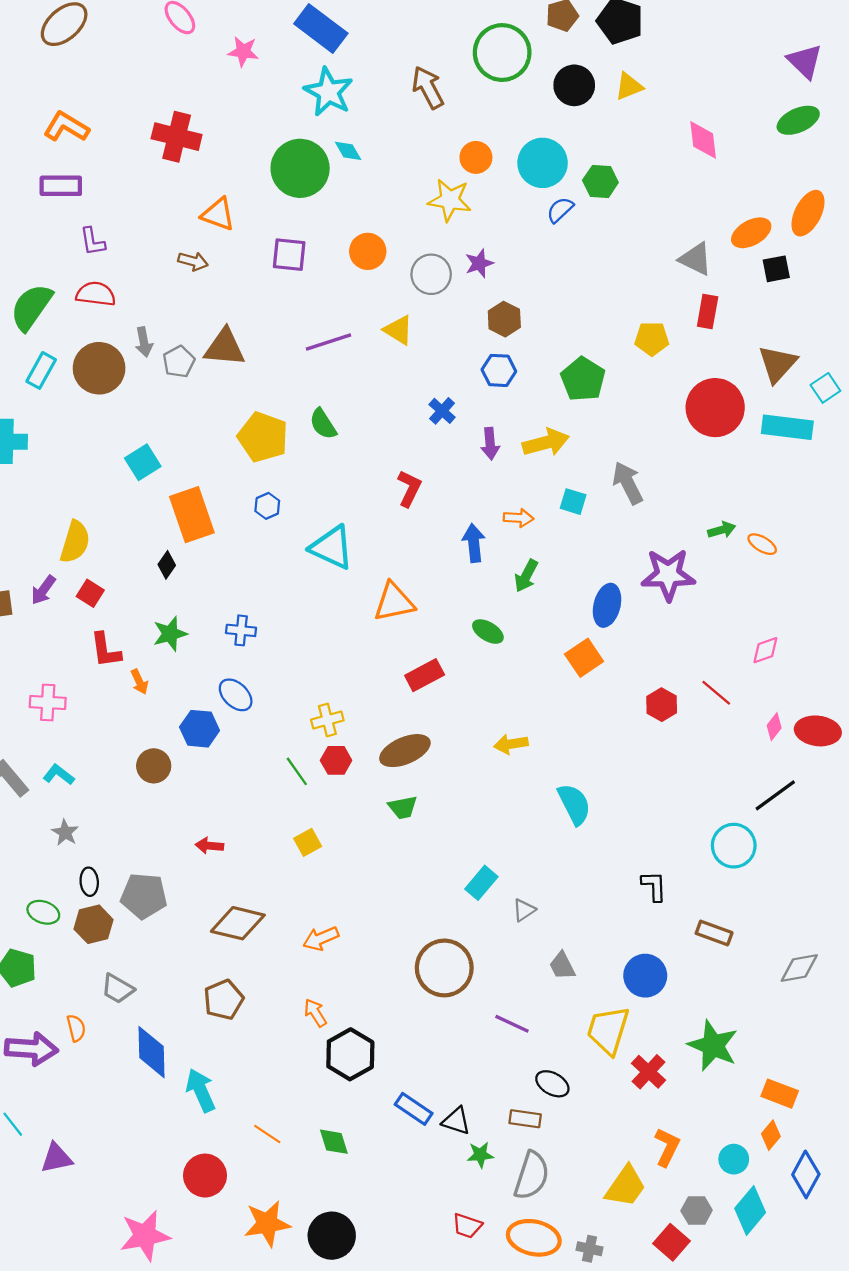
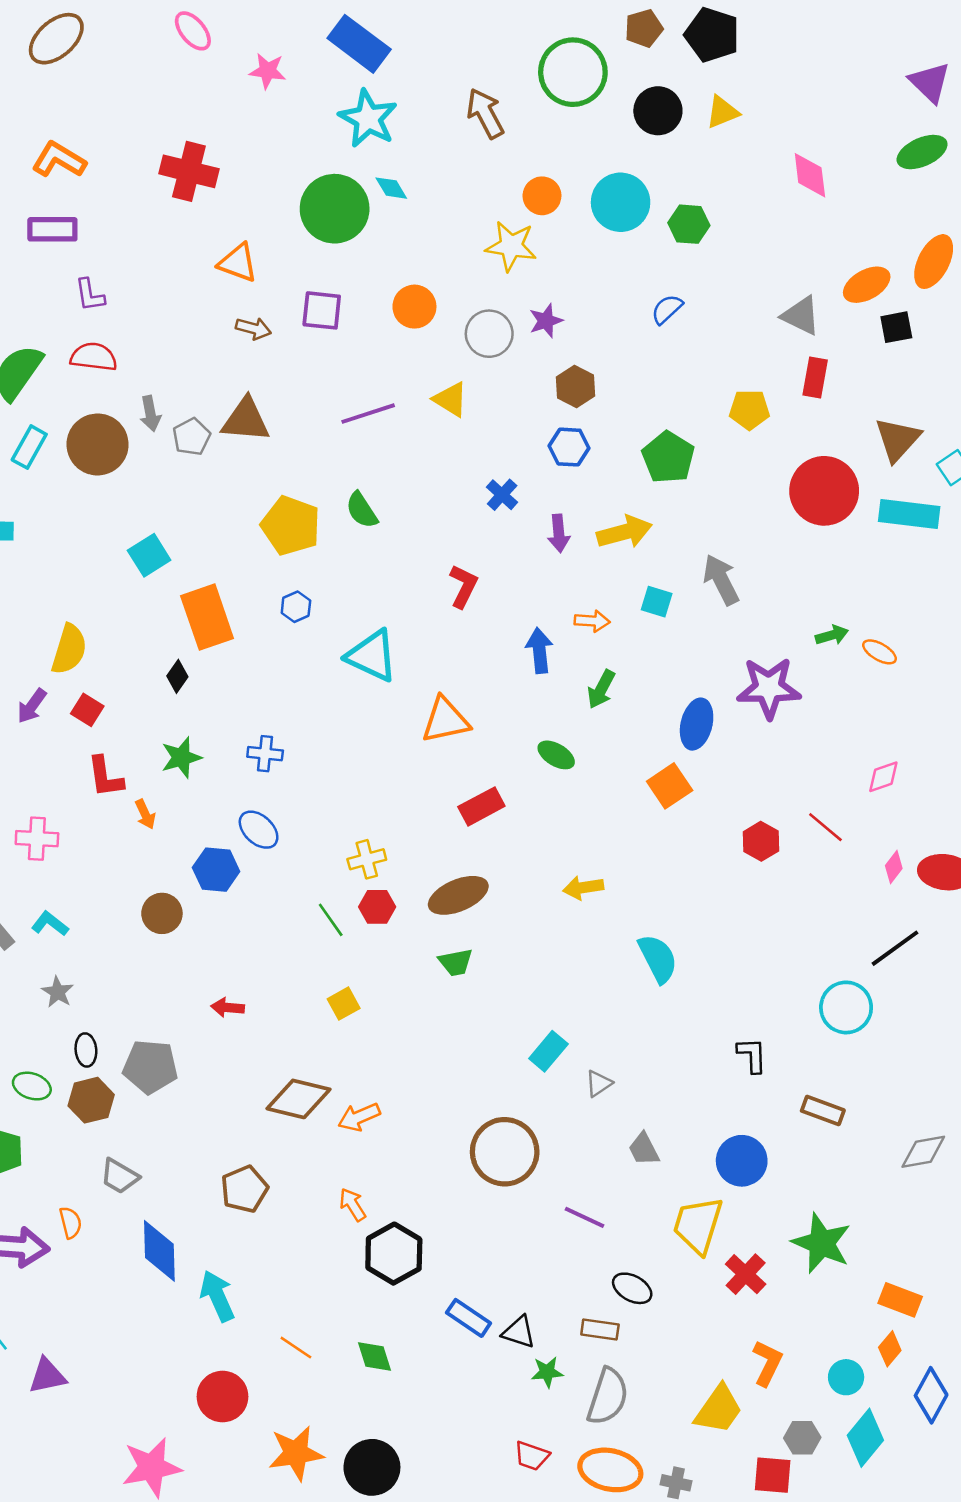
blue semicircle: (560, 210) -> (667, 309), moved
brown arrow: (193, 261) -> (253, 329), moved
brown diamond: (238, 923) -> (299, 1099), moved
red square: (671, 1242) -> (773, 1475), turned -36

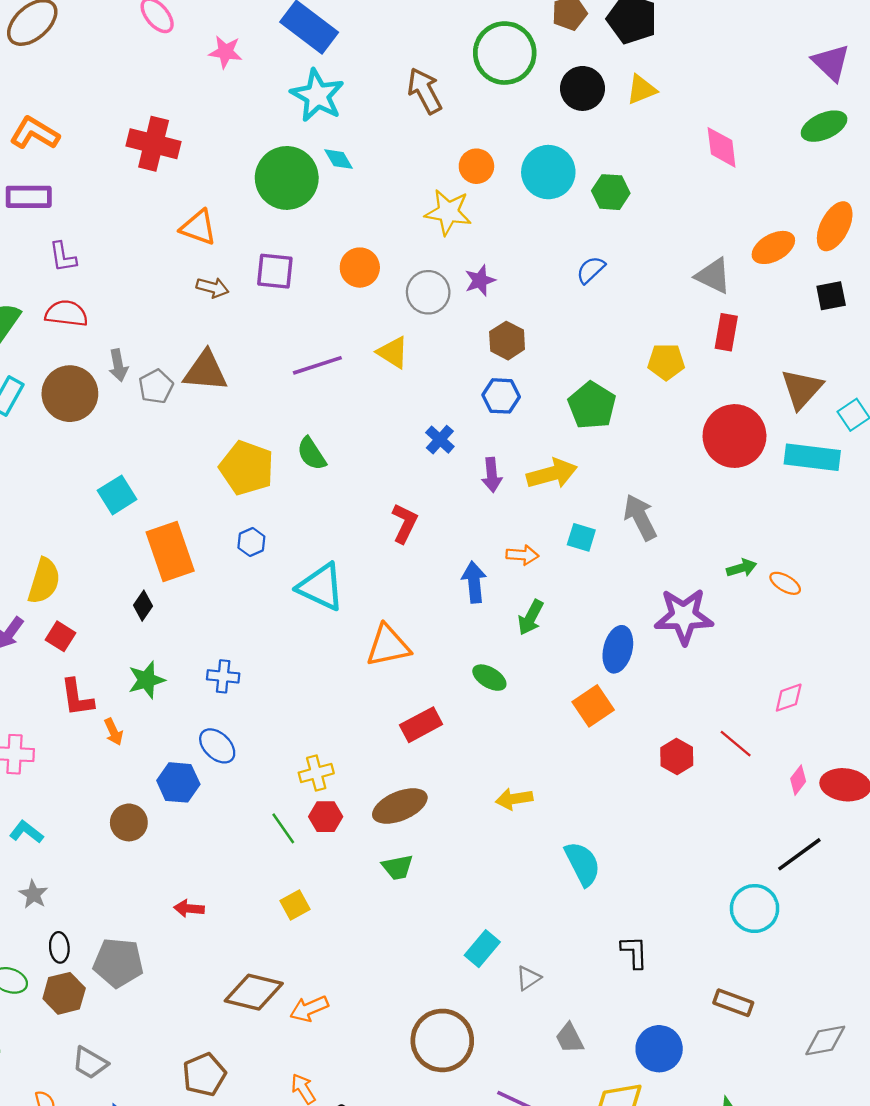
black square: (896, 327) -> (831, 296), moved
black L-shape: (752, 1055) -> (634, 952), moved

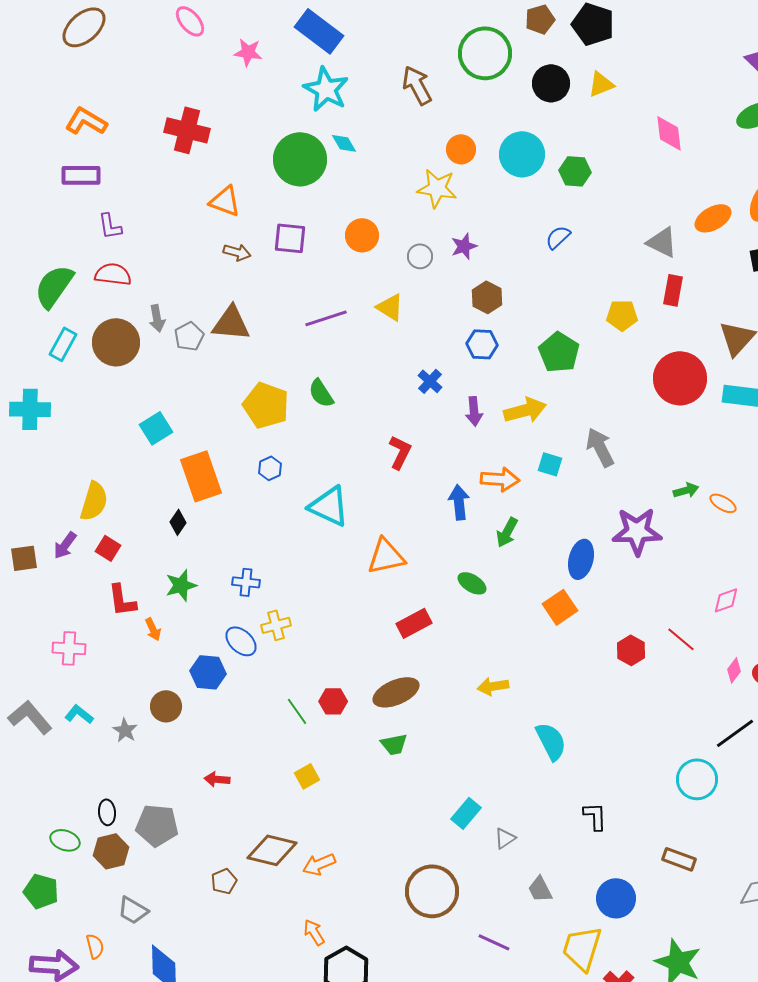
gray circle: (428, 292) -> (420, 256), size x0.7
orange arrow: (522, 555) -> (500, 479), size x1.4
yellow cross: (316, 773) -> (276, 625), moved
gray star: (33, 894) -> (125, 730), moved
brown pentagon: (204, 1075) -> (224, 881), moved, size x0.7

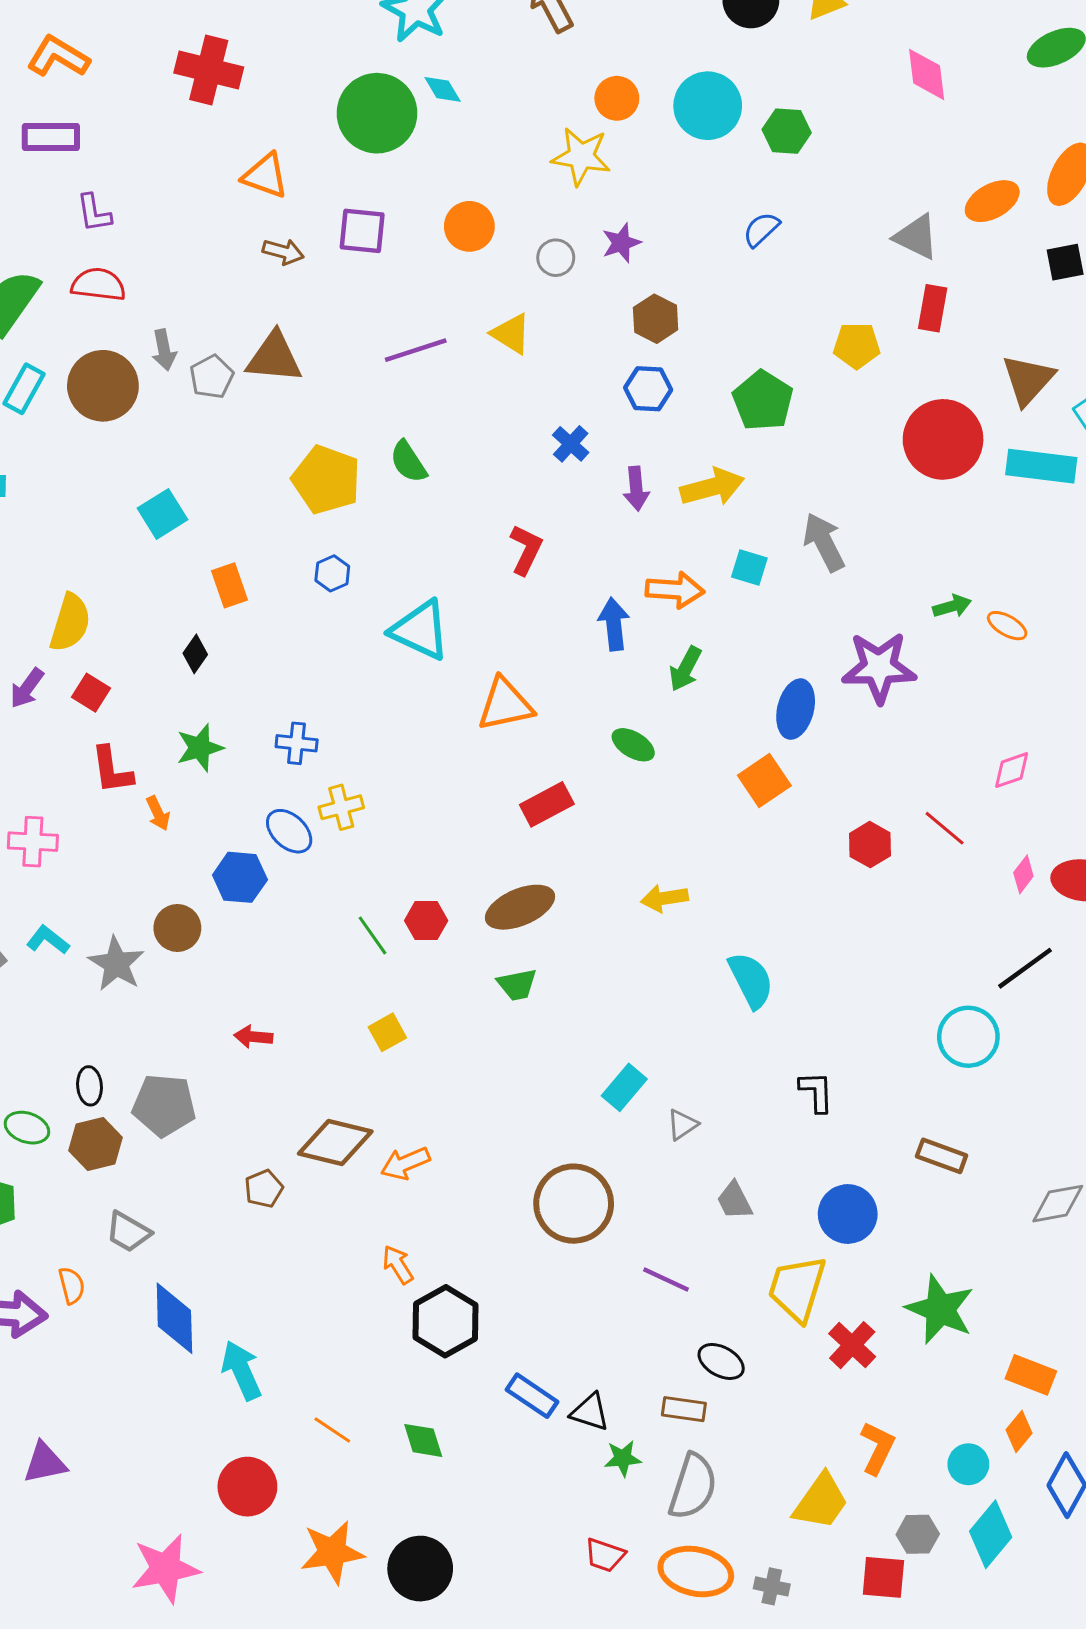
orange rectangle: (201, 476) -> (230, 585), size x0.6
gray star: (125, 730) -> (116, 964), size x1.5

